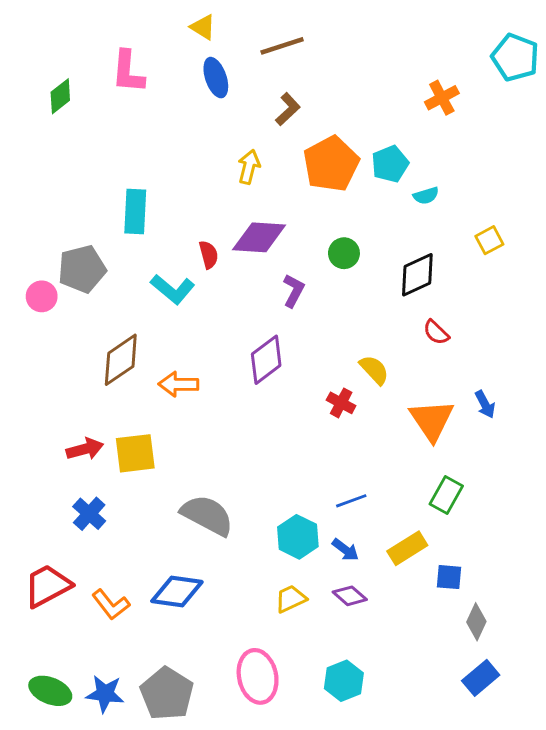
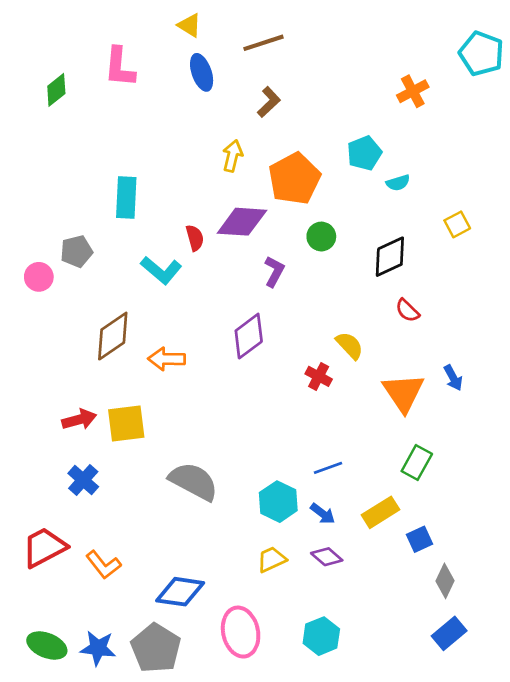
orange pentagon: (331, 164) -> (294, 179), moved
gray pentagon: (82, 269) -> (76, 251), size x0.7
blue square: (449, 577) -> (420, 539), turned -30
blue diamond: (177, 591) -> (180, 592), moved

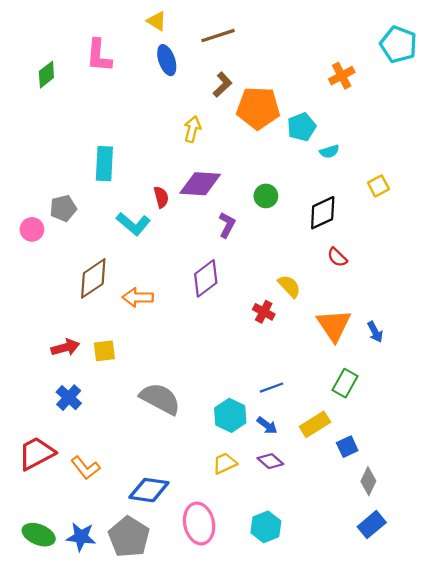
orange pentagon: (294, 179) -> (258, 108), moved, turned 30
blue arrow: (453, 378) -> (375, 332), moved
yellow square: (126, 424) -> (104, 351), size x0.7

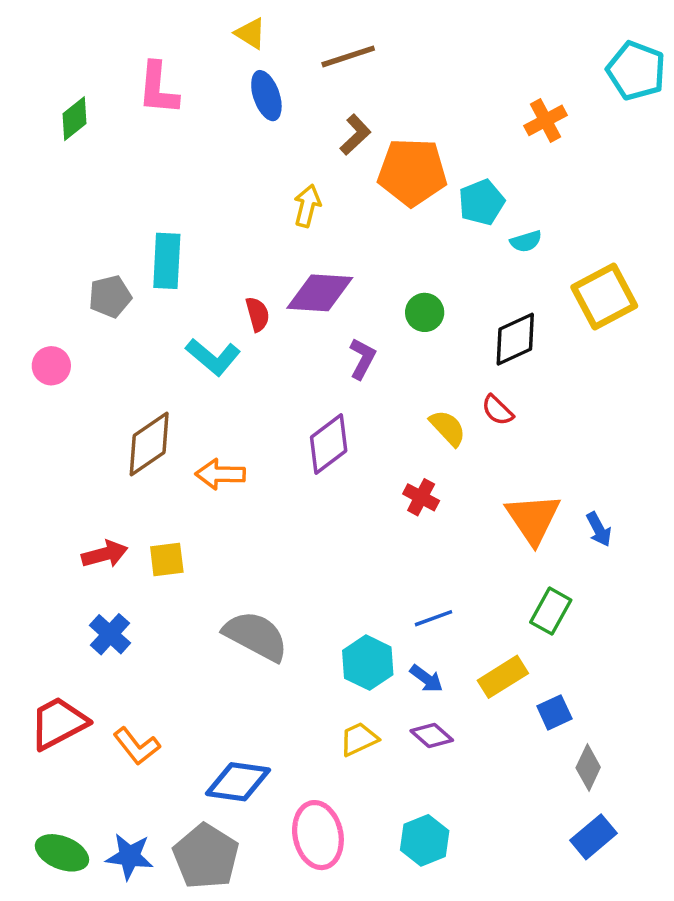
yellow square: (378, 186) -> (604, 296), size x1.8
gray pentagon: (63, 208) -> (110, 296), moved
red semicircle: (337, 257) -> (497, 410), moved
yellow semicircle: (289, 286) -> (448, 428), moved

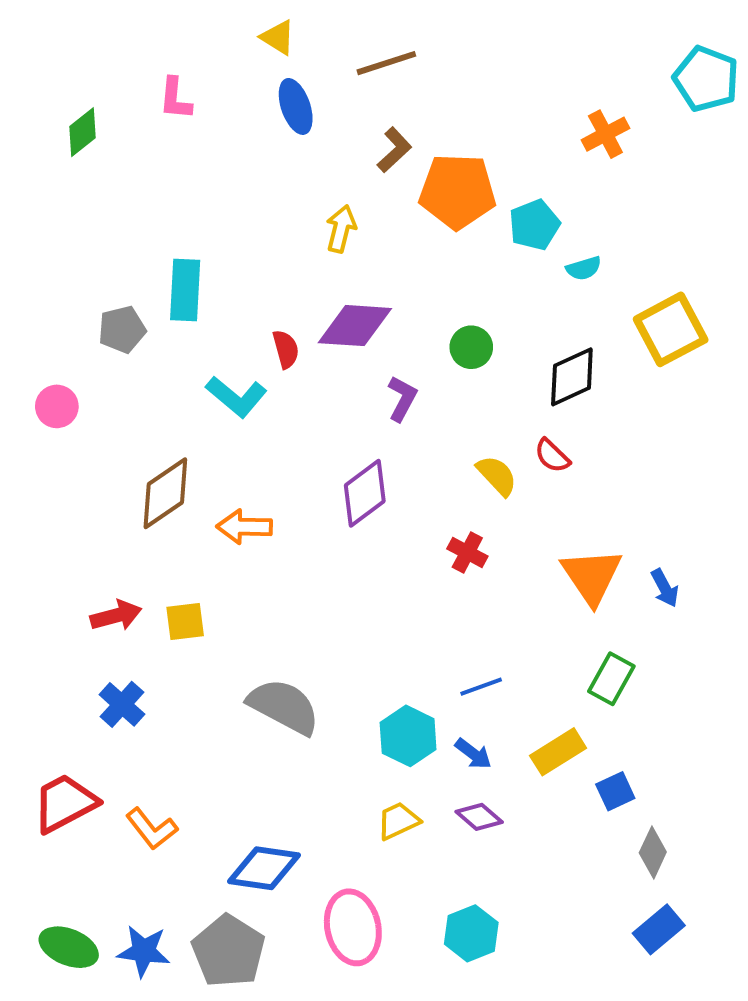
pink L-shape: (158, 88) -> (175, 99), size x0.7

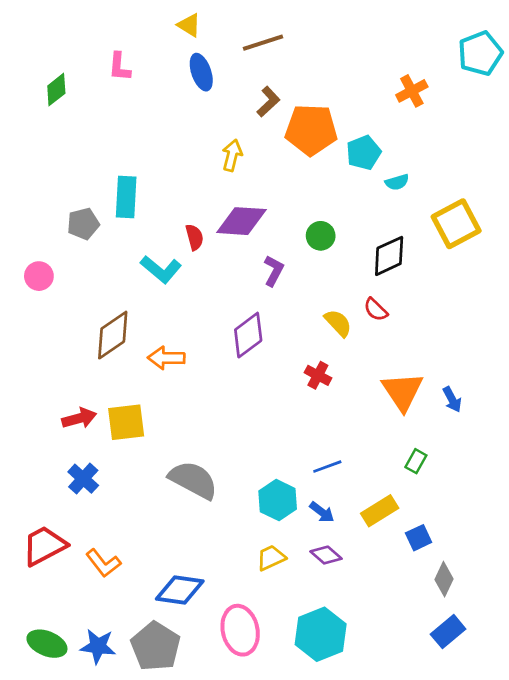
cyan pentagon: (706, 79) -> (480, 53), turned 30
yellow square: (185, 622) -> (126, 422), size x1.4
green rectangle: (611, 679) -> (416, 461), size x0.7
cyan hexagon: (471, 933) -> (321, 634), size x1.4

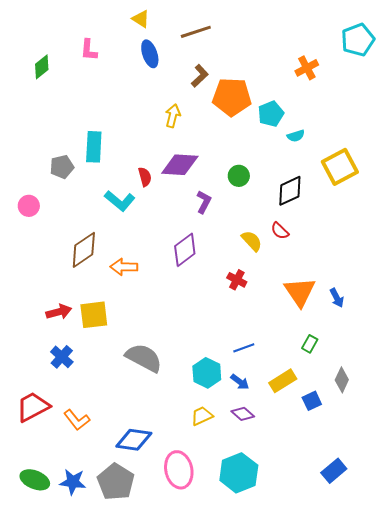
gray diamond: (444, 579) -> (342, 380), moved

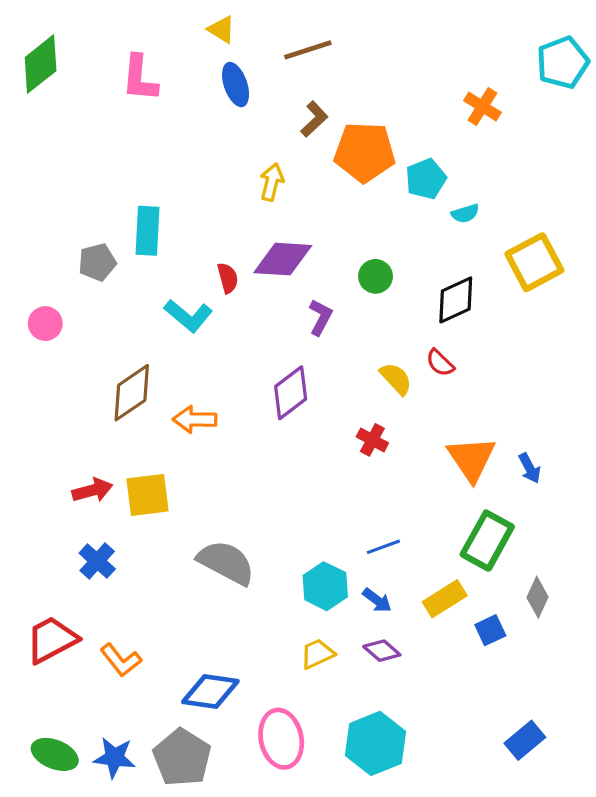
pink L-shape: (89, 50) -> (140, 78), size x1.4
green diamond: (42, 67) -> (41, 64), moved, size x1.5
orange cross: (307, 68) -> (482, 107), turned -30
green rectangle: (310, 344) -> (487, 541), size x2.0

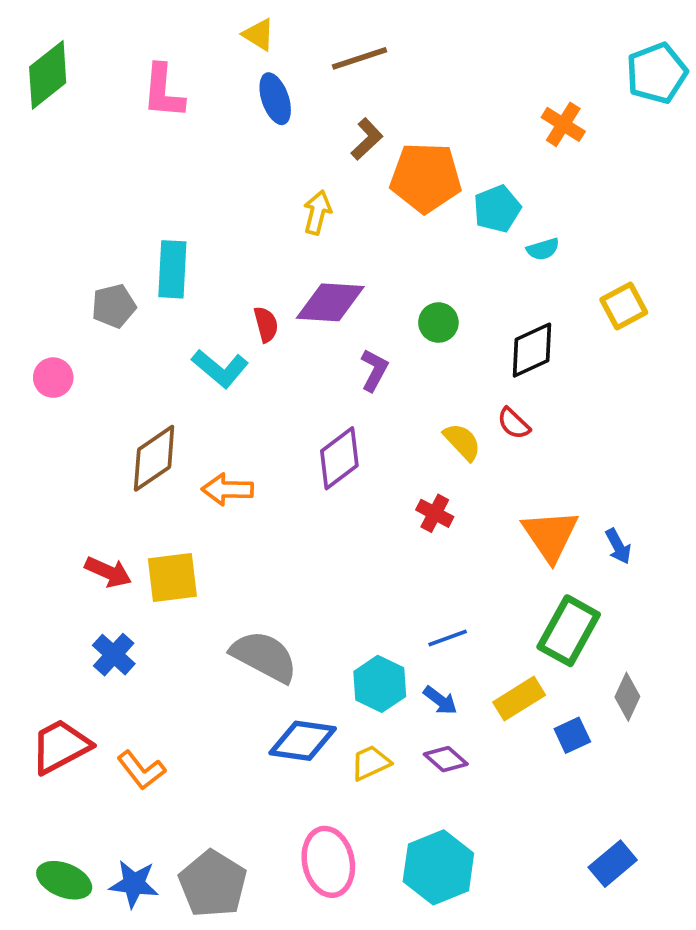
yellow square: (534, 262) -> (624, 306), size x0.7
red arrow: (92, 490) -> (108, 572), turned 39
blue diamond: (210, 692) -> (303, 741), moved

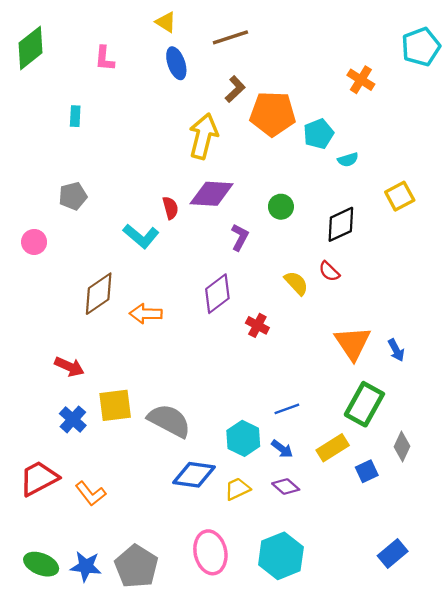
pink L-shape: (163, 91) -> (105, 59), size x0.7
yellow arrow: (317, 212) -> (203, 136), size x1.6
cyan rectangle: (172, 269) -> (75, 116), moved, size x0.6
red cross: (435, 513) -> (257, 325), moved
yellow square: (172, 578) -> (115, 405), moved

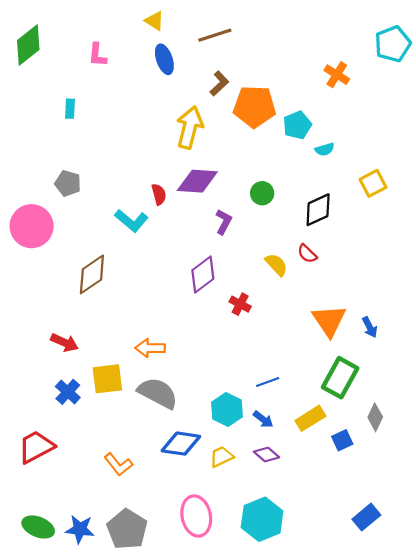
gray pentagon: (73, 196) -> (68, 183), turned 30
pink circle: (34, 242) -> (32, 226), size x1.8
orange arrow: (146, 314) -> (150, 348), moved
orange L-shape: (90, 494) -> (118, 464), moved

